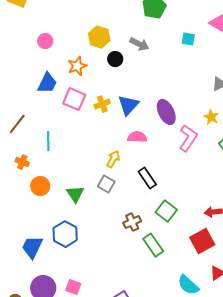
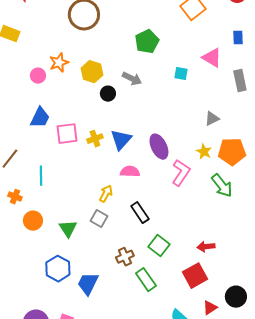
orange star: (77, 66) -> (59, 63), moved
pink square: (74, 99) -> (67, 134), turned -30
blue trapezoid: (32, 247) -> (88, 284), moved

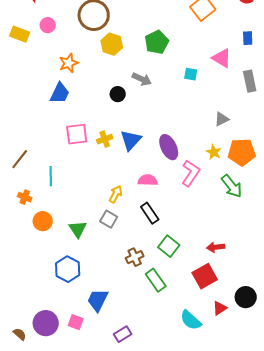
yellow hexagon: (92, 72) -> (112, 44), moved
pink circle: (38, 76) -> (48, 25), moved
blue trapezoid: (40, 118) -> (60, 93), moved
pink semicircle: (130, 172) -> (148, 180), moved
blue trapezoid: (88, 284) -> (98, 300), moved

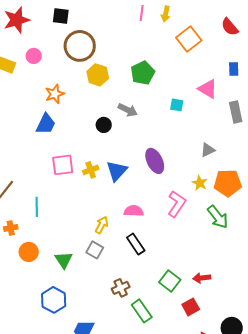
purple ellipse: (169, 147) -> (155, 161), moved
orange cross: (25, 197) -> (11, 228), turned -32
green square: (169, 246) -> (170, 281), moved
red square: (205, 276) -> (191, 307), size x0.7

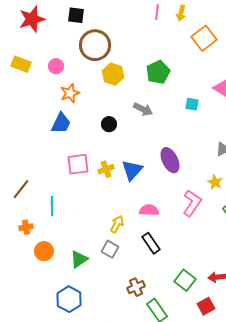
pink circle: (34, 56) -> (56, 66), moved
black circle: (104, 125) -> (109, 124), moved
green triangle: (64, 260) -> (79, 259), turned 30

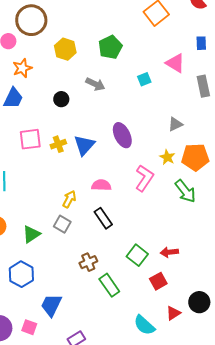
brown circle: (95, 45) -> (31, 20), moved
cyan square: (192, 104) -> (144, 79), turned -32

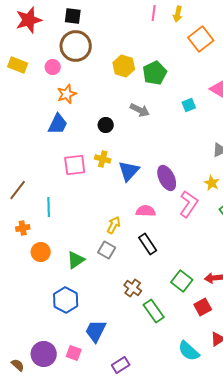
yellow hexagon: (65, 49) -> (124, 66), moved
purple ellipse: (122, 135) -> (167, 178), moved
yellow cross: (58, 144) -> (103, 159), moved, turned 35
brown cross: (88, 262) -> (133, 288), turned -30

